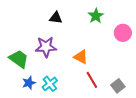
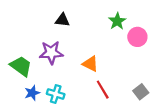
green star: (96, 16) -> (117, 21), moved
cyan cross: (50, 84) -> (56, 94), turned -35
gray square: (118, 86) -> (141, 92), moved

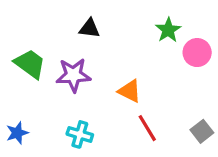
green trapezoid: (21, 66) -> (30, 64), moved
blue star: (32, 93) -> (17, 133), moved

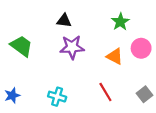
pink circle: (197, 53) -> (141, 48), moved
purple star: (73, 75) -> (72, 47), moved
orange triangle: (130, 91) -> (115, 56), moved

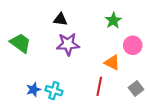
orange triangle: (115, 56) -> (112, 63), moved
red line: (105, 92) -> (99, 86), turned 42
blue star: (12, 95) -> (33, 90), moved

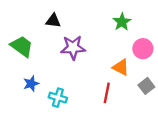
black triangle: (60, 19) -> (53, 21), moved
gray square: (136, 88) -> (146, 86), moved
blue star: (33, 90) -> (31, 84), moved

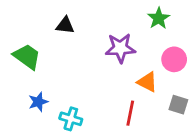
green star: (122, 22) -> (159, 18), moved
purple star: (73, 47) -> (120, 48), moved
gray square: (146, 86) -> (178, 105), turned -35

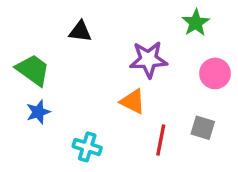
orange triangle: (147, 82) -> (133, 101), moved
blue star: (38, 102) -> (38, 112), moved
gray square: (178, 105) -> (203, 128), moved

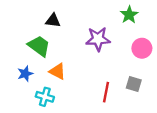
green trapezoid: (33, 70) -> (39, 46), moved
orange triangle: (133, 101) -> (58, 71), moved
cyan cross: (87, 147) -> (45, 97), moved

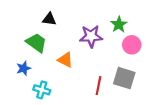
green star: (129, 15) -> (119, 24), moved
orange triangle: (58, 71) -> (65, 60), moved
gray square: (134, 84) -> (124, 78), size x1.5

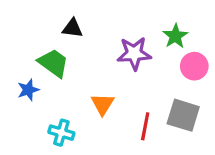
orange triangle: (65, 60) -> (102, 104), moved, turned 35
blue star: (24, 68) -> (28, 90), moved

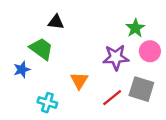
purple star: (134, 54) -> (116, 57), moved
red line: (145, 126) -> (112, 98), turned 40

